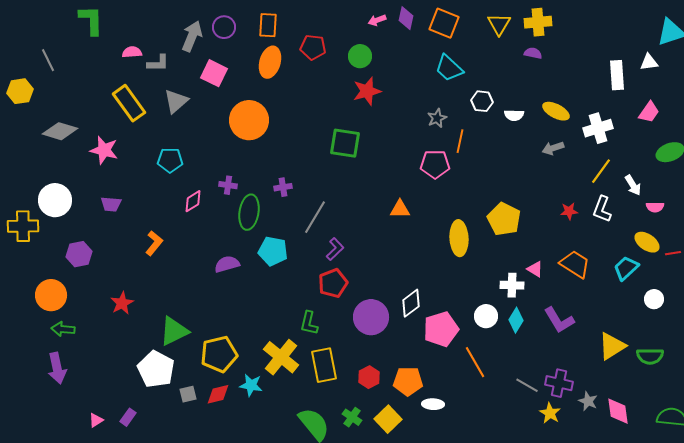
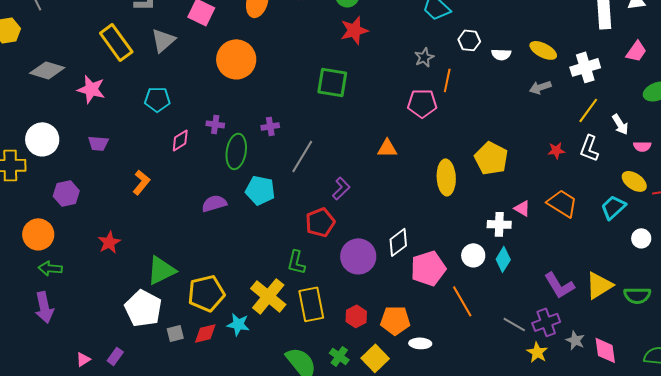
purple L-shape: (335, 249) -> (341, 188), moved
purple L-shape: (559, 320) -> (559, 285), moved
purple cross: (559, 383) -> (546, 322), turned -32

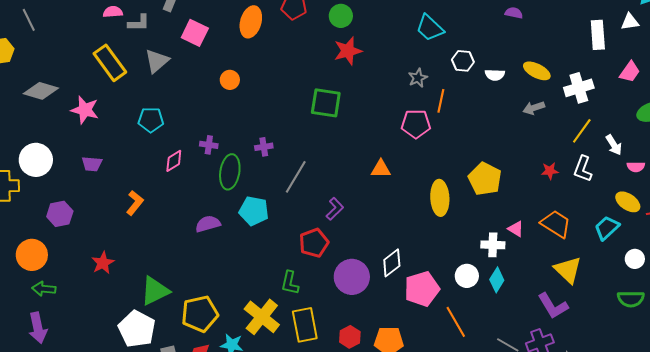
orange circle: (236, 59) -> (230, 80), size x0.5
yellow triangle: (599, 285) -> (568, 270), moved, turned -44
green semicircle: (637, 295) -> (631, 299), moved

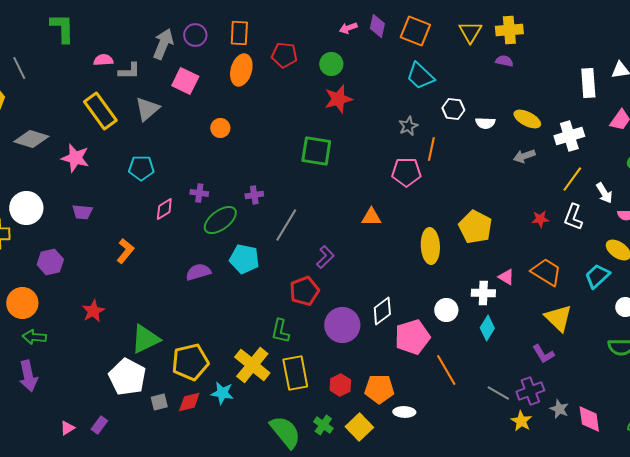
green ellipse: (230, 172) -> (220, 220), turned 44
white circle: (467, 276) -> (446, 310), moved
purple L-shape: (553, 306) -> (543, 354), size x0.7

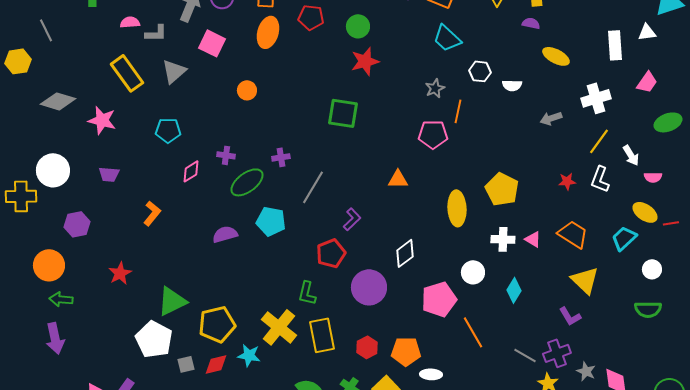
yellow ellipse: (527, 119) -> (556, 56), moved
white cross: (483, 293) -> (503, 239), moved
white diamond: (382, 311) -> (405, 253), moved

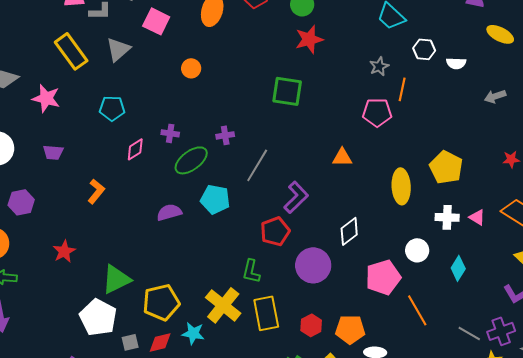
purple L-shape: (352, 219) -> (296, 197), size x1.4

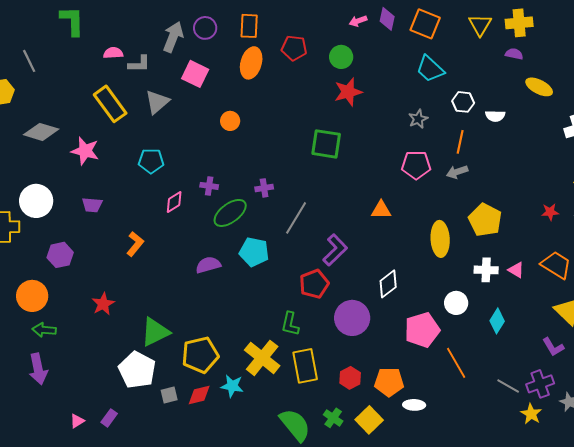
orange line: (402, 89) -> (460, 142), moved
gray arrow: (495, 96) -> (457, 172), moved

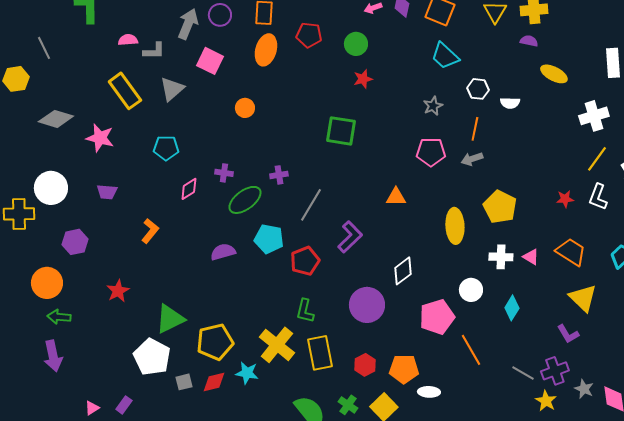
red star: (348, 92) -> (363, 79), size x0.7
red pentagon: (314, 284) -> (305, 261), moved

